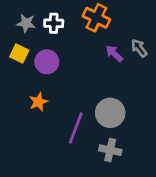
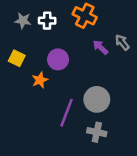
yellow square: (19, 54) -> (17, 58), moved
purple circle: (47, 62) -> (58, 59), moved
orange star: (39, 102) -> (40, 80), moved

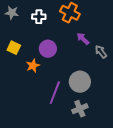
gray star: (23, 21) -> (12, 13), moved
gray arrow: (122, 42) -> (101, 52), moved
gray cross: (97, 132) -> (80, 109), turned -35

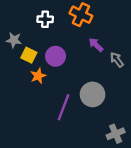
gray star: (12, 13) -> (14, 40), moved
yellow square: (14, 48) -> (29, 55), moved
gray cross: (80, 109) -> (116, 134), moved

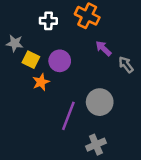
gray cross: (116, 134) -> (96, 145), moved

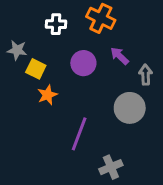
purple circle: (60, 61) -> (83, 63), moved
gray arrow: (126, 65) -> (146, 75), turned 36
gray circle: (100, 102) -> (130, 108), moved

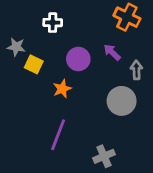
orange cross: (101, 18) -> (127, 17), moved
orange star: (47, 95) -> (62, 89), moved
purple line: (79, 134) -> (58, 135), moved

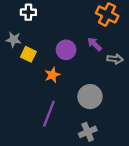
white cross: (53, 23) -> (28, 12), moved
gray arrow: (136, 70) -> (115, 59), turned 98
gray circle: (122, 101) -> (90, 97), moved

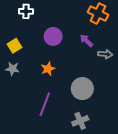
gray star: (14, 40) -> (12, 69), moved
purple circle: (66, 50) -> (53, 36), moved
yellow square: (28, 54) -> (15, 46), moved, turned 32

